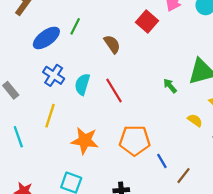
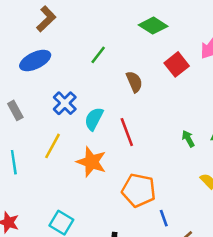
blue ellipse: (46, 38) -> (35, 60), moved
orange star: (85, 141) -> (91, 162), moved

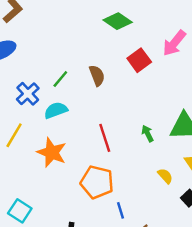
green line: (98, 55) -> (60, 79), moved
cyan semicircle: (94, 119) -> (56, 110), turned 40
red line: (127, 132) -> (105, 138), moved

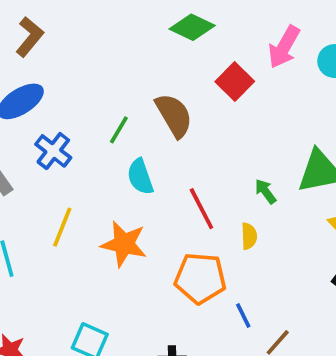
brown semicircle: (97, 75) -> (174, 115), size x1.4
blue cross: (28, 94) -> (53, 151), moved
cyan semicircle: (56, 110) -> (140, 177), moved, turned -80
yellow semicircle: (165, 176) -> (249, 236), moved, turned 49

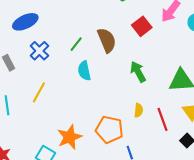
green arrow: (266, 191) -> (138, 72), moved, size x1.5
red line: (201, 209) -> (162, 119), moved
orange star: (124, 244) -> (70, 137), moved, turned 30

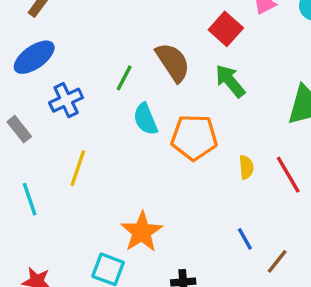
blue cross: (39, 51) -> (66, 100), turned 30
green arrow: (138, 72) -> (230, 81), moved
orange pentagon: (109, 129) -> (194, 137), moved

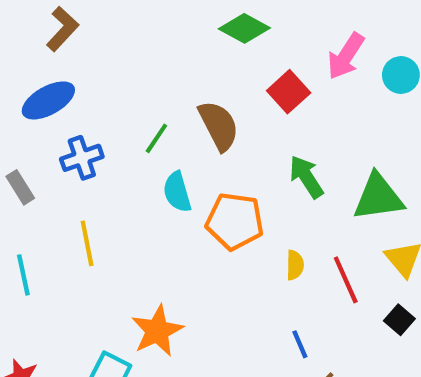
green arrow: (230, 81) -> (306, 177), moved
yellow line: (78, 168) -> (87, 243), turned -36
blue line: (245, 239) -> (300, 344), moved

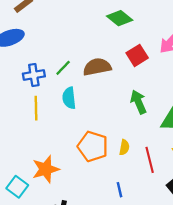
brown semicircle: (219, 126) -> (97, 67), turned -84
blue cross: (82, 158) -> (34, 75), moved
orange pentagon: (235, 221) -> (93, 146), moved
yellow line: (87, 243) -> (36, 108), moved

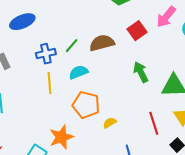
cyan semicircle: (69, 98) -> (79, 72), turned 78
orange pentagon: (93, 146) -> (86, 105), moved
yellow semicircle: (124, 147) -> (110, 123), moved, turned -128

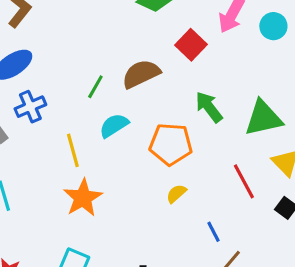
blue cross: (46, 54) -> (30, 107), moved
orange pentagon: (86, 105) -> (171, 144), moved
orange star: (61, 137) -> (83, 198), moved

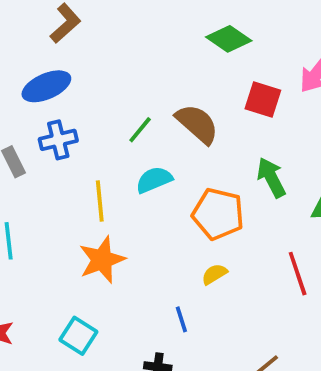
red square: (191, 45) -> (263, 100), turned -36
brown semicircle: (141, 74) -> (197, 124), turned 57
blue line: (213, 232) -> (181, 319), moved

